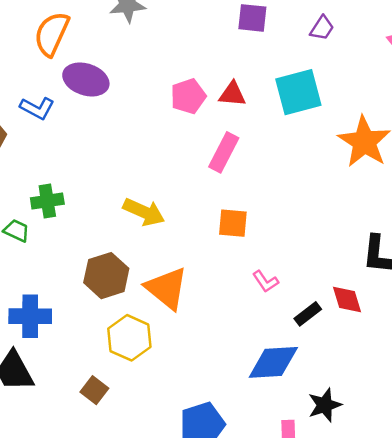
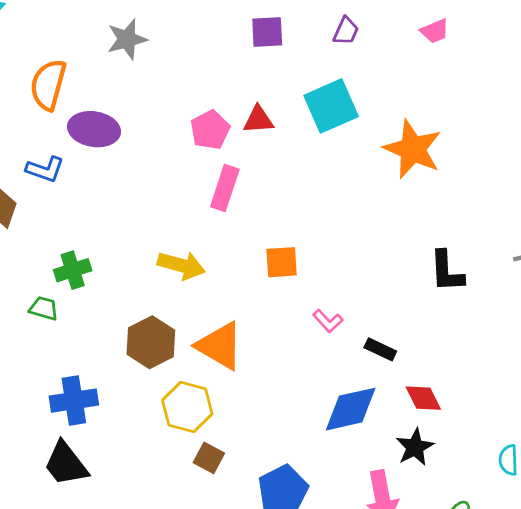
pink rectangle: (224, 152) -> (225, 188), moved
red diamond: (347, 299) -> (423, 398), moved
black rectangle: (308, 314) -> (380, 349), turned 72
brown square: (94, 390) -> (209, 458), moved

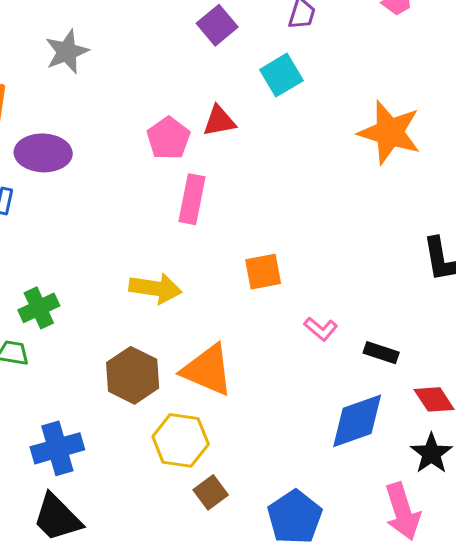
purple square: (267, 32) -> (217, 25), turned -30
cyan square: (331, 106) -> (281, 75), moved, size x0.7
brown square: (209, 458) -> (211, 492), turned 32

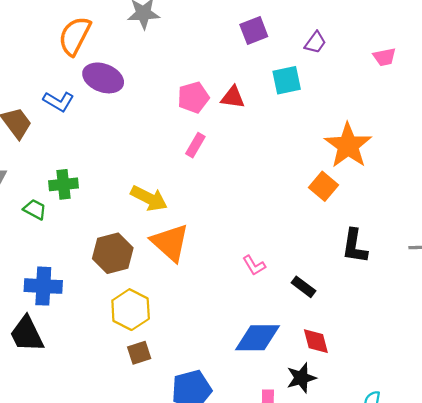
pink rectangle: (192, 199) -> (195, 145), size x0.7
orange square: (263, 272) -> (324, 186), moved, turned 32
black rectangle: (381, 353) -> (303, 287), moved
orange triangle: (207, 370) -> (170, 243), moved

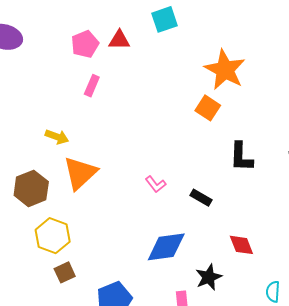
yellow arrow: (149, 198) -> (57, 137), size x0.7
orange triangle: (170, 243) -> (80, 173), turned 42
red diamond: (316, 341) -> (241, 245), moved

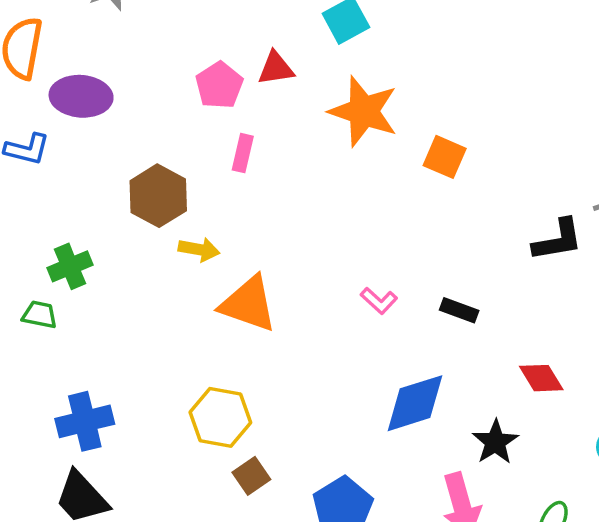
orange star: (225, 70) -> (364, 111), moved
black L-shape: (241, 157) -> (558, 240), moved, turned -92
orange triangle: (80, 173) -> (248, 304), turned -48
brown hexagon: (31, 188) -> (158, 196), moved

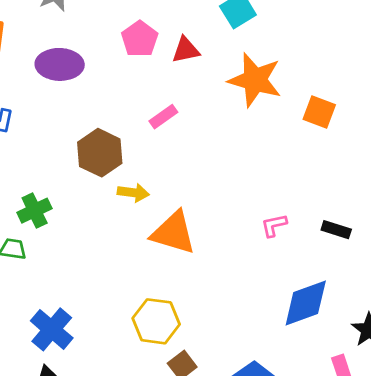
pink pentagon: (219, 85) -> (140, 39), moved
purple ellipse: (81, 96) -> (60, 64), moved
pink rectangle: (243, 153) -> (163, 117), turned 44
pink L-shape: (379, 301) -> (274, 225), turned 128
blue cross: (85, 421) -> (52, 329), turned -33

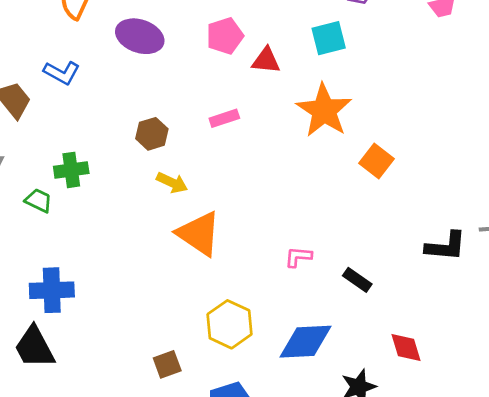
brown hexagon: (100, 153) -> (152, 134), size x0.7
yellow hexagon: (156, 321) -> (229, 324), moved
blue cross: (52, 329) -> (52, 290), turned 30

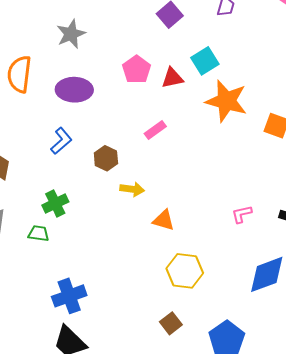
cyan square: (329, 38) -> (205, 61), moved
blue L-shape: (62, 73) -> (61, 141), moved, turned -52
orange triangle: (199, 234) -> (164, 220), size x0.6
yellow hexagon: (229, 324) -> (185, 271), moved

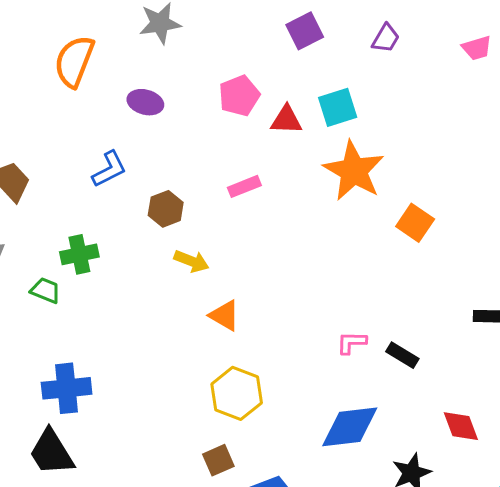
purple ellipse: (74, 90) -> (145, 102), size x0.7
pink L-shape: (242, 214) -> (351, 343), moved
brown square: (171, 323) -> (218, 460), moved

